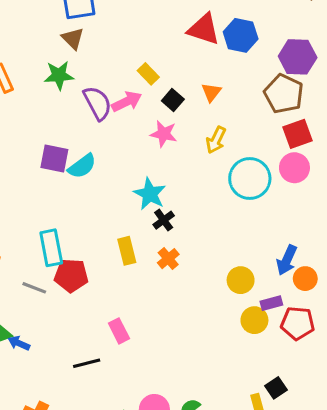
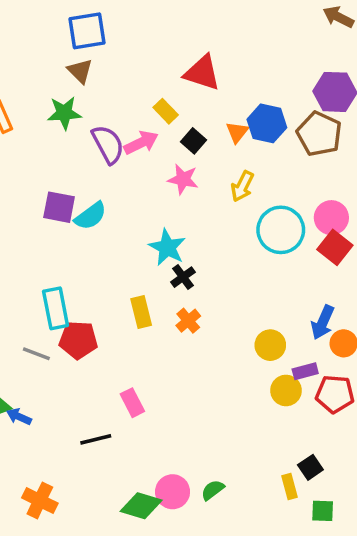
red triangle: (204, 29) -> (202, 73), moved
blue hexagon: (241, 35) -> (267, 123), moved
red square: (298, 134) -> (335, 247), moved, turned -32

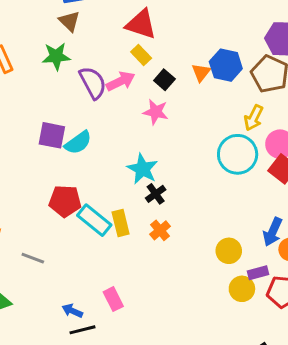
red triangle: (202, 73) -> (141, 24), moved
yellow arrow: (242, 186) -> (254, 118), moved
cyan rectangle: (56, 308) -> (94, 220), moved, turned -40
red pentagon: (78, 340) -> (65, 201), moved
blue arrow: (19, 417) -> (72, 311), moved

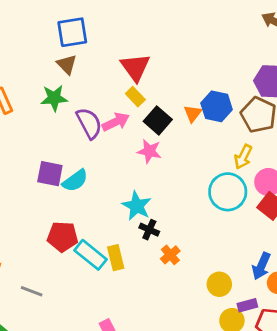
red triangle: (141, 24) -> (135, 67), turned 36
black square: (164, 80) -> (158, 120), size x1.4
black cross: (156, 194) -> (149, 230), turned -30
orange cross: (160, 230) -> (170, 255), moved

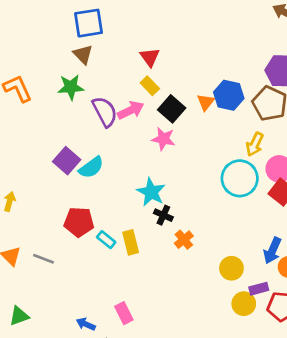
red triangle: (135, 67) -> (150, 57), size x0.7
purple square: (50, 174) -> (67, 161), turned 30
cyan rectangle: (91, 255) -> (106, 240), size x0.6
gray line: (32, 291) -> (44, 259), moved

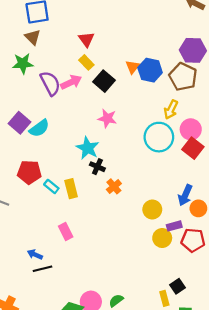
orange triangle: (206, 102) -> (133, 67), moved
pink star: (163, 139) -> (107, 118), moved
pink rectangle: (124, 313) -> (66, 231), moved

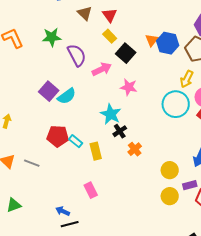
brown triangle: (33, 37) -> (85, 13), moved
pink arrow: (71, 82) -> (102, 69), moved
black cross: (97, 167) -> (120, 131), turned 32
cyan rectangle: (51, 186) -> (76, 141), moved
yellow circle: (162, 238) -> (170, 196), moved

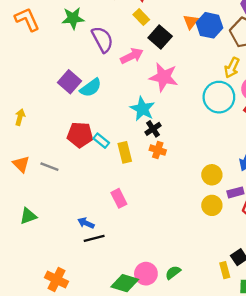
pink star: (129, 87) -> (164, 77), size x1.4
orange cross: (135, 149) -> (158, 150), moved, turned -32

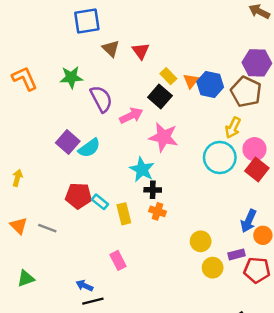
yellow rectangle: (141, 17) -> (168, 76), moved
black cross: (153, 129) -> (153, 190), turned 35
yellow circle: (212, 175) -> (201, 241), moved

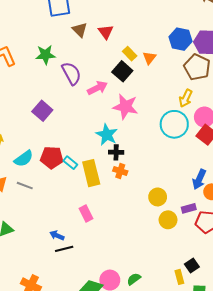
blue hexagon: (210, 84) -> (180, 39), moved
cyan semicircle: (89, 148) -> (24, 159), moved
yellow rectangle: (124, 214) -> (91, 173), size x1.4

